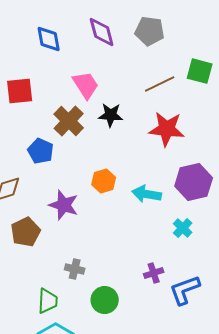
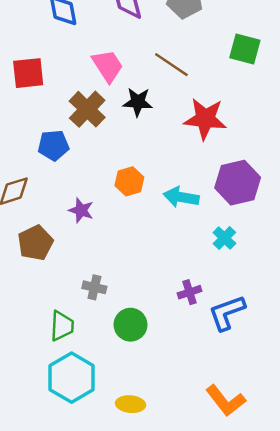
brown line: (160, 84) -> (171, 65), moved, turned 60
blue pentagon: (41, 151) -> (53, 145), turned -30
purple star: (64, 205) -> (81, 210), size x0.7

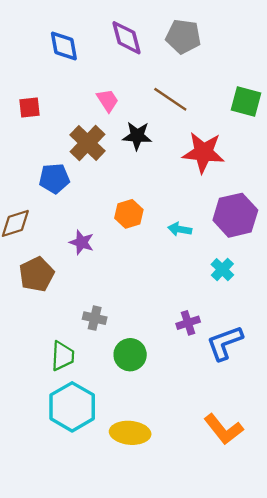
green square: (245, 49) -> (246, 102), moved
pink trapezoid: (108, 66) -> (108, 100), size x0.7
red square: (28, 73) -> (30, 107), size x0.7
cyan arrow: (181, 197) -> (180, 229), size x0.7
yellow ellipse: (131, 404) -> (130, 433), size x1.4

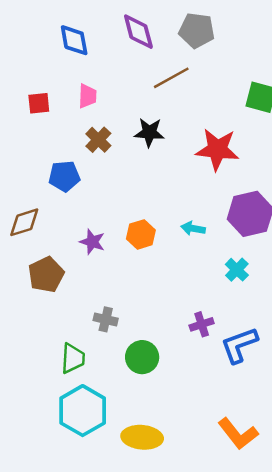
brown line: (170, 99) -> (171, 78), moved, turned -63
pink trapezoid: (108, 100) -> (87, 96), moved, turned 35
brown cross: (87, 143) -> (98, 140), size x0.7
orange hexagon: (129, 214) -> (141, 234), moved

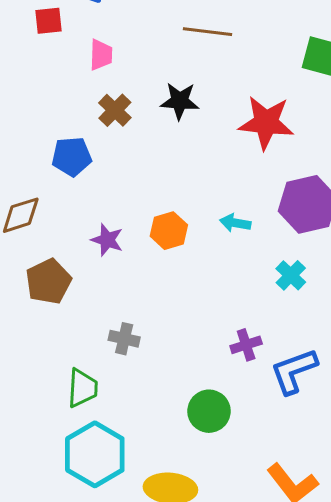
brown line: (171, 78) -> (207, 32), turned 36
red square: (39, 103) -> (49, 21), moved
green circle: (142, 357) -> (209, 411), moved

